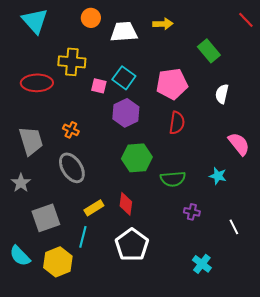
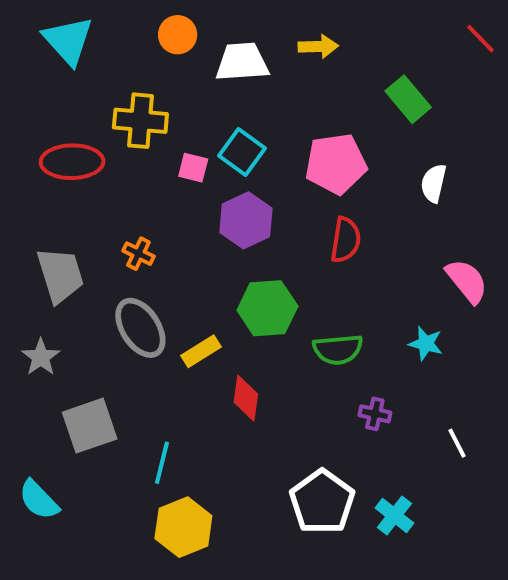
yellow rectangle: (94, 208) -> (201, 351), moved
white pentagon: (132, 245) -> (322, 502), moved
yellow hexagon: (58, 262) -> (183, 527), moved

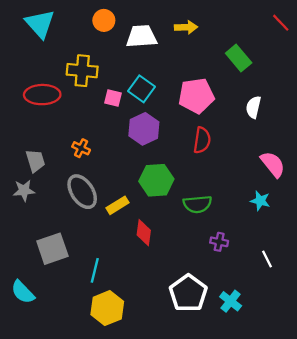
gray trapezoid: (60, 275) -> (35, 161), size x0.7
cyan star: (426, 343) -> (260, 201), moved
gray star: (41, 357) -> (24, 190), moved, turned 30

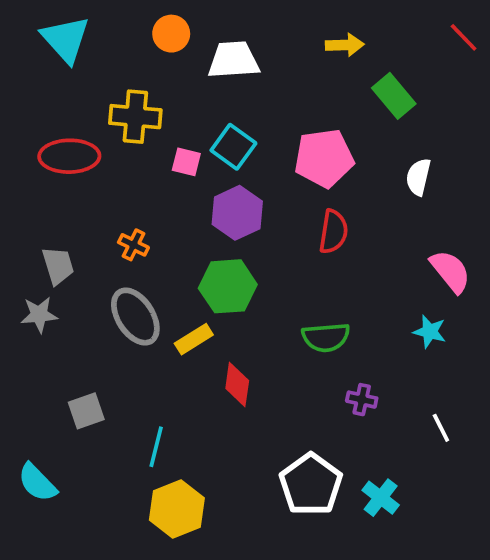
yellow arrow: (186, 27) -> (345, 45), moved
green hexagon: (156, 180) -> (228, 286), moved
gray square: (52, 249) -> (86, 411), size x0.7

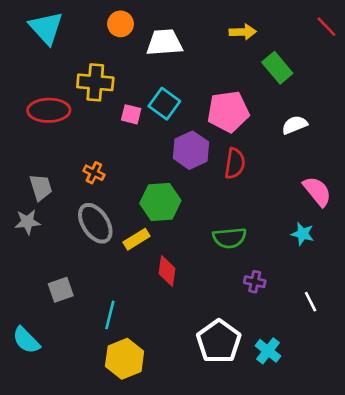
white semicircle: (418, 177) -> (295, 125), turned 55
purple hexagon: (237, 213) -> (191, 150), moved

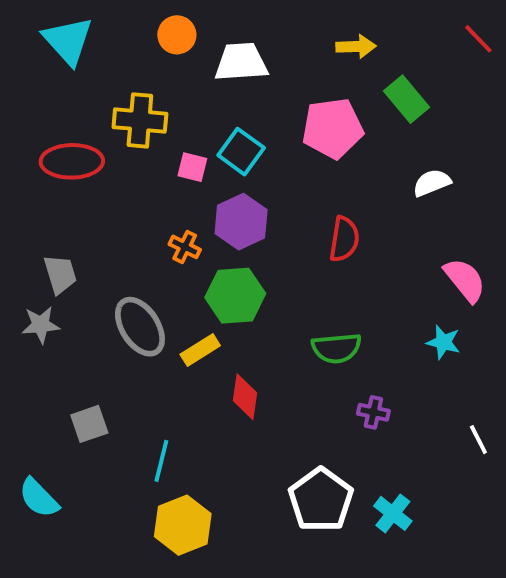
pink pentagon: (228, 112) -> (333, 128), moved
purple hexagon: (191, 150) -> (241, 222), moved
orange cross: (94, 173) -> (185, 247), moved
white line: (311, 302) -> (478, 440), moved

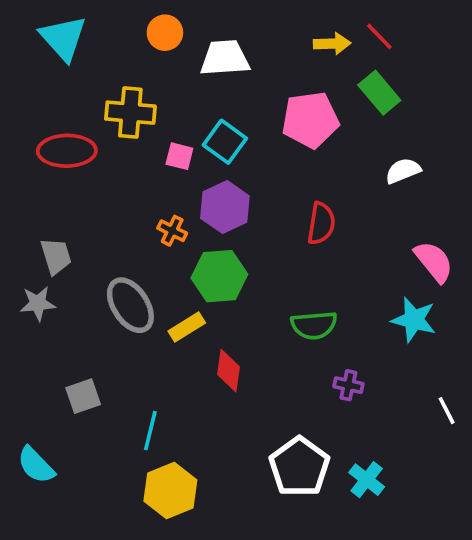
red line: (478, 39) -> (379, 36), moved
cyan star: (443, 342) -> (414, 320), size x1.4

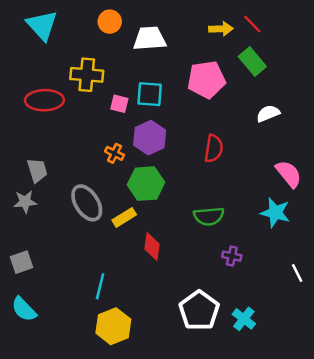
cyan square: (225, 142) -> (150, 94), turned -32
gray square: (83, 396) -> (21, 262), moved

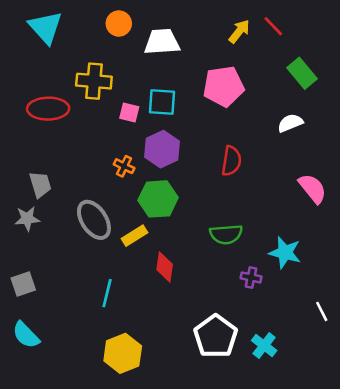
yellow arrow: (221, 29) -> (239, 31), turned -50
green rectangle: (252, 61) -> (302, 73), moved
cyan star: (275, 213) -> (285, 253), moved
white line: (297, 273) -> (322, 311), moved
cyan line: (100, 286) -> (107, 293), moved

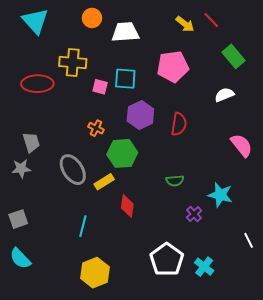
yellow arrow: (239, 31) -> (185, 24), turned 90
purple hexagon: (162, 149) -> (140, 115), moved
green semicircle: (226, 234) -> (175, 181), size x0.7
purple cross: (251, 277) -> (194, 214), turned 35

